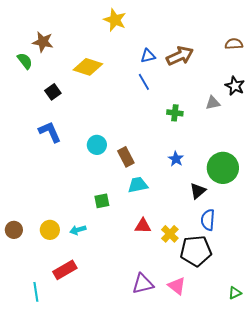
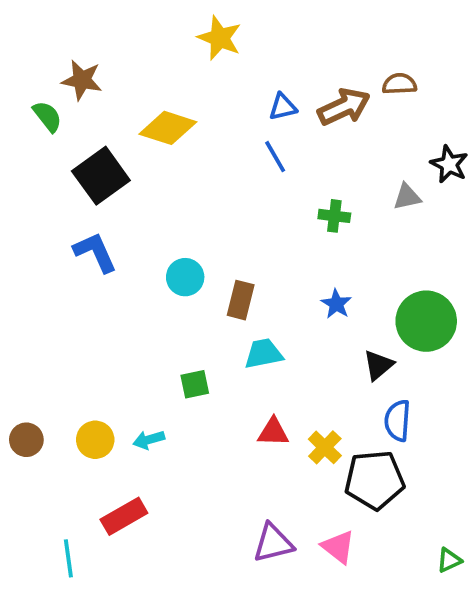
brown semicircle: (234, 44) -> (399, 84), moved
black square: (53, 92) -> (101, 176), size x1.8
brown rectangle: (126, 157) -> (241, 300), turned 42

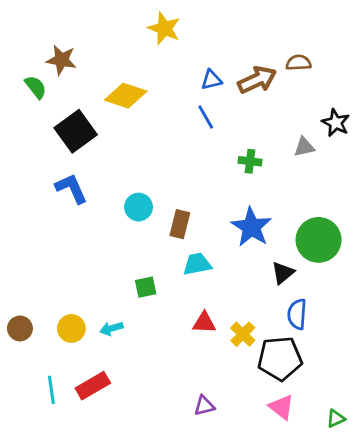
blue star: (336, 304) -> (251, 227), size x1.8
purple triangle: (273, 543) -> (204, 406), size x0.7
pink triangle: (338, 547) -> (281, 407), moved
cyan line: (68, 558) -> (51, 390), moved

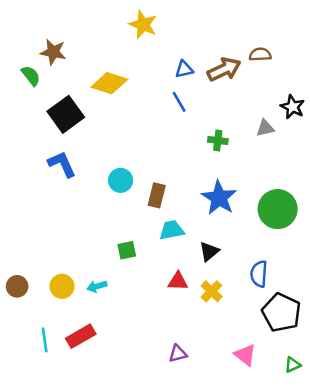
black triangle: (283, 273) -> (209, 251), moved
black pentagon: (280, 358) -> (281, 312), moved, turned 30

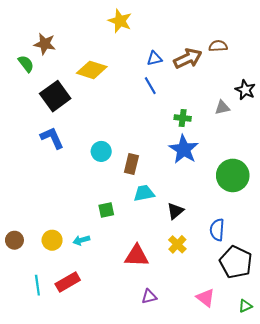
blue star: (219, 198) -> (184, 149), moved
red triangle: (178, 281) -> (137, 256), moved, size x1.4

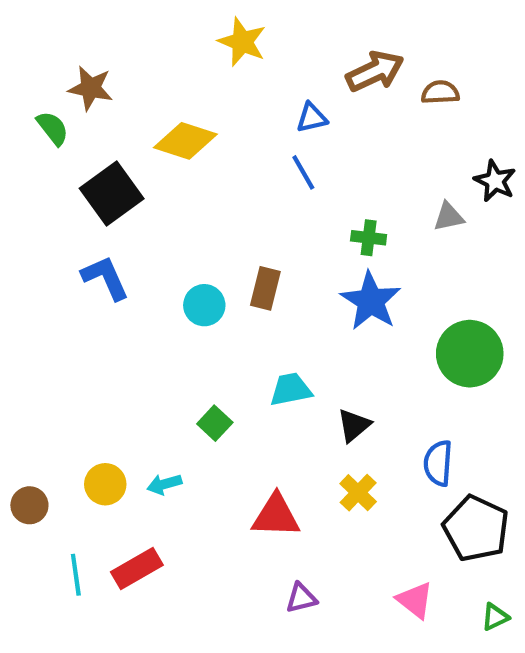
brown arrow: (188, 58) -> (375, 71), moved
brown rectangle: (131, 164) -> (265, 288), moved
green square: (106, 210) -> (215, 423), turned -35
brown circle: (14, 240) -> (29, 505), moved

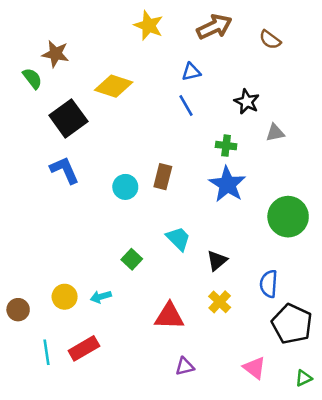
brown arrow: (375, 71) -> (214, 27), moved
brown semicircle: (440, 92) -> (270, 40), moved, turned -140
black star: (495, 181) -> (247, 102), moved
cyan trapezoid: (291, 389) -> (178, 239), turned 56

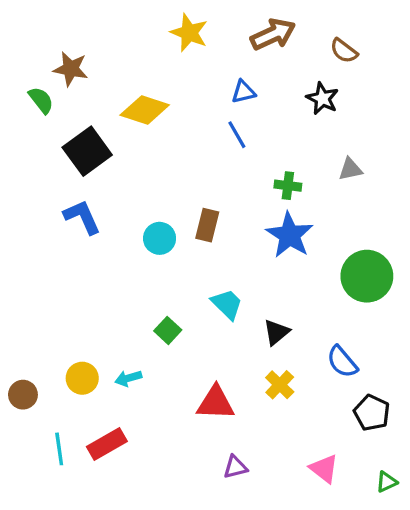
black star: (247, 102) -> (322, 98), moved
blue semicircle: (269, 284) -> (342, 362), turned -44
black pentagon: (292, 324) -> (372, 413), size x0.7

